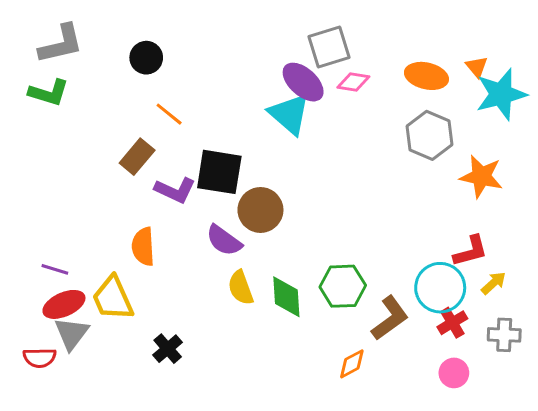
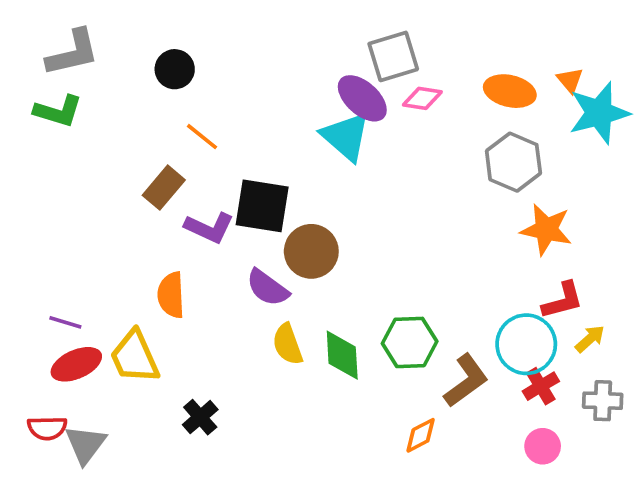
orange star: (481, 176) -> (546, 229), moved
gray triangle: (72, 333) -> (85, 444), moved

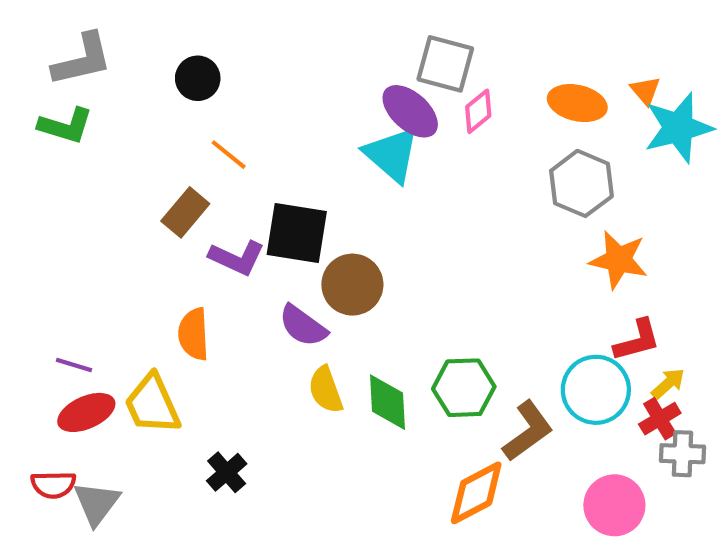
gray square: (393, 56) -> (445, 64), turned 32
pink diamond: (422, 98) -> (478, 111), turned -48
red cross: (541, 386) -> (660, 419), moved
orange diamond: (421, 435) -> (476, 493), size x1.6
pink circle: (543, 446) -> (614, 505), size x1.5

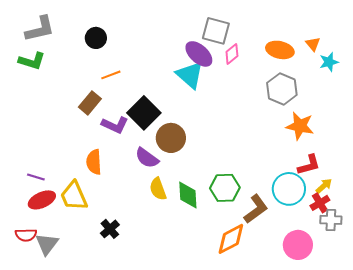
cyan star: (678, 128) -> (329, 62), size x0.6
orange line: (229, 155) -> (111, 75), turned -60
black square: (297, 233) -> (144, 113), turned 36

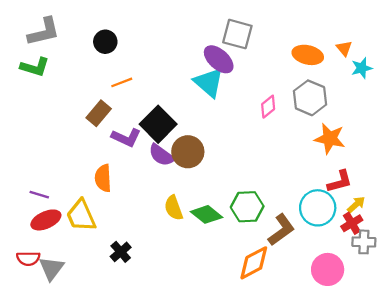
pink diamond: (232, 54) -> (268, 107), moved
purple semicircle: (147, 158) -> (161, 155), moved
green diamond: (188, 195) -> (207, 214), turned -48

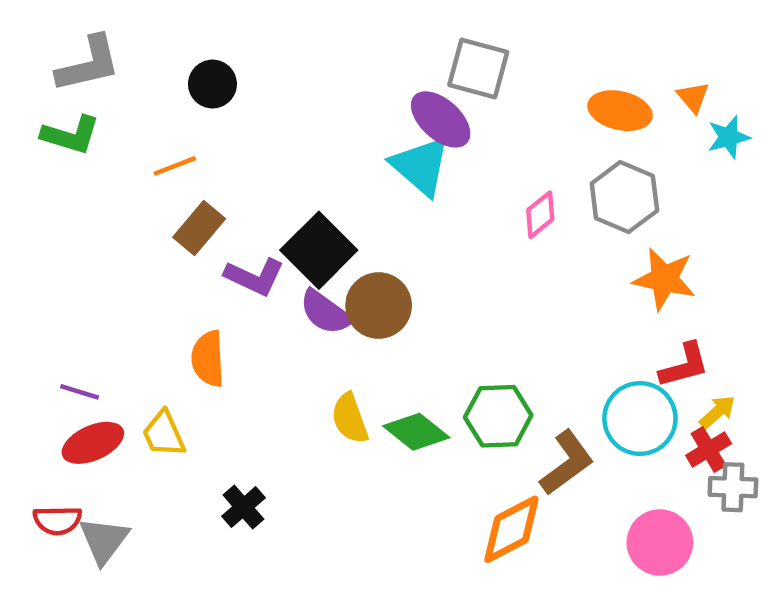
orange line: (122, 82) -> (175, 166), moved
yellow trapezoid: (81, 216) -> (164, 434), size x0.7

